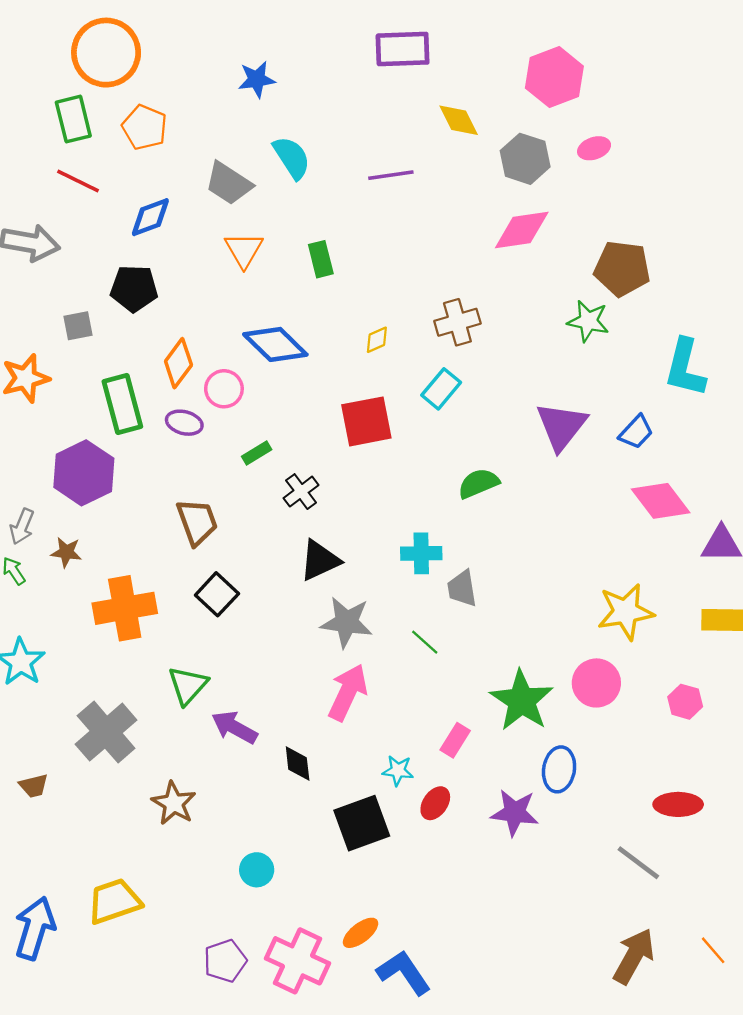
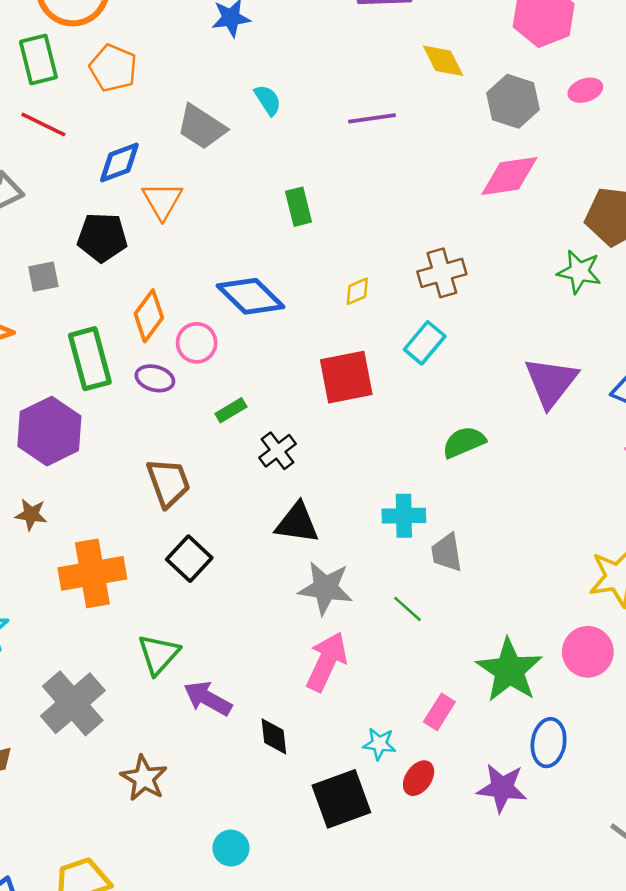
cyan semicircle: (292, 158) -> (268, 100), size x0.7
orange triangle: (244, 250) -> (162, 201), moved
black triangle: (320, 560) -> (297, 523), turned 33

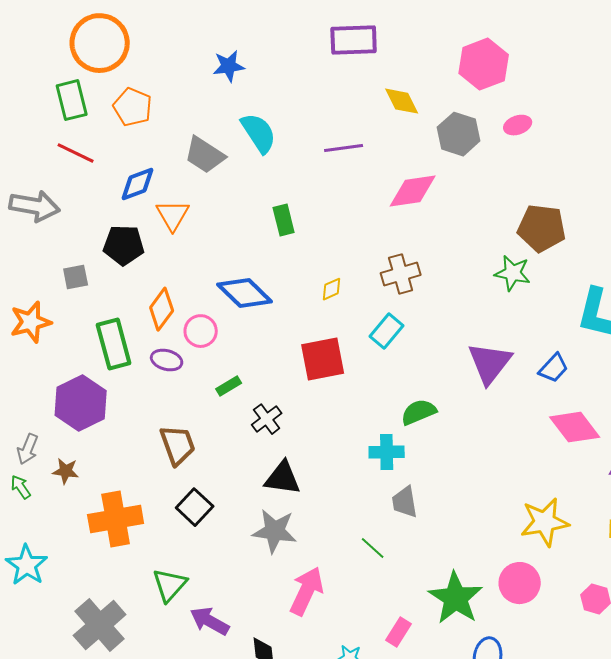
cyan semicircle: (268, 100) -> (259, 133), size x1.6
pink diamond: (509, 176) -> (413, 191), moved
cyan cross: (404, 516) -> (387, 452), moved
gray star: (325, 588) -> (275, 531), moved

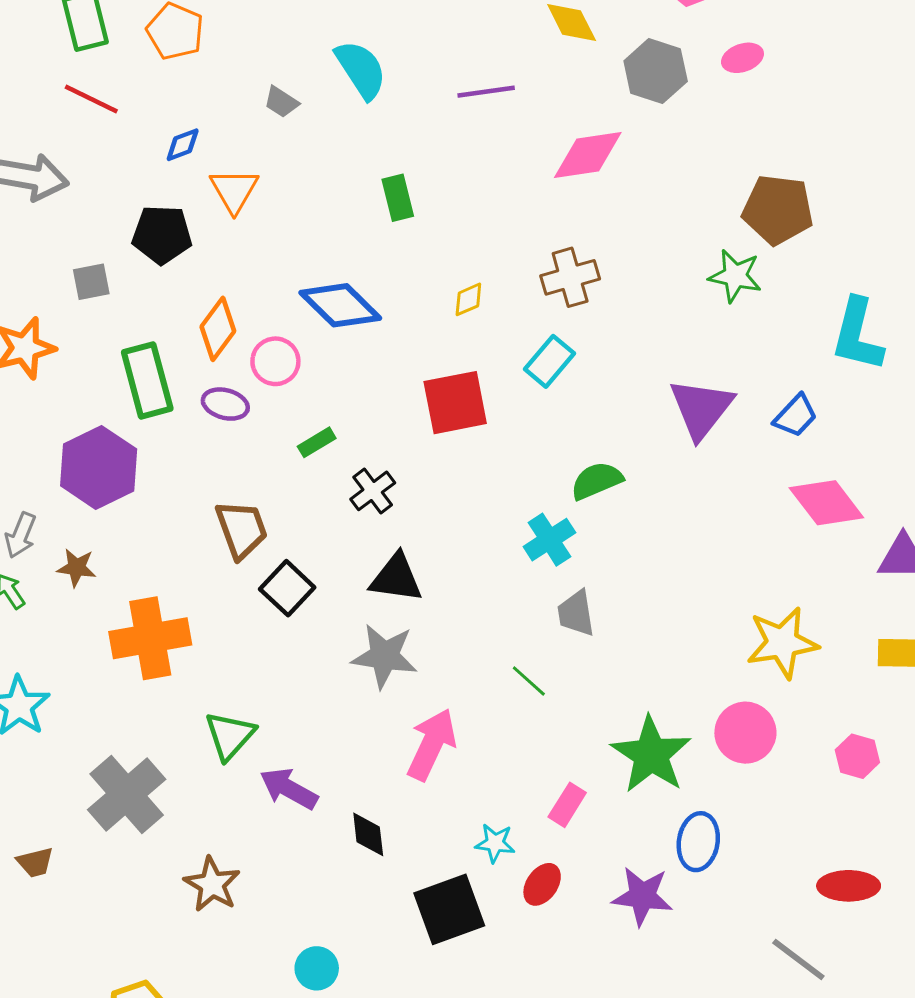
gray trapezoid: (205, 155) -> (281, 102), size x0.6
blue diamond: (138, 184) -> (183, 145), size x0.7
cyan cross: (387, 452) -> (549, 540), turned -32
black square: (195, 507) -> (287, 588), moved

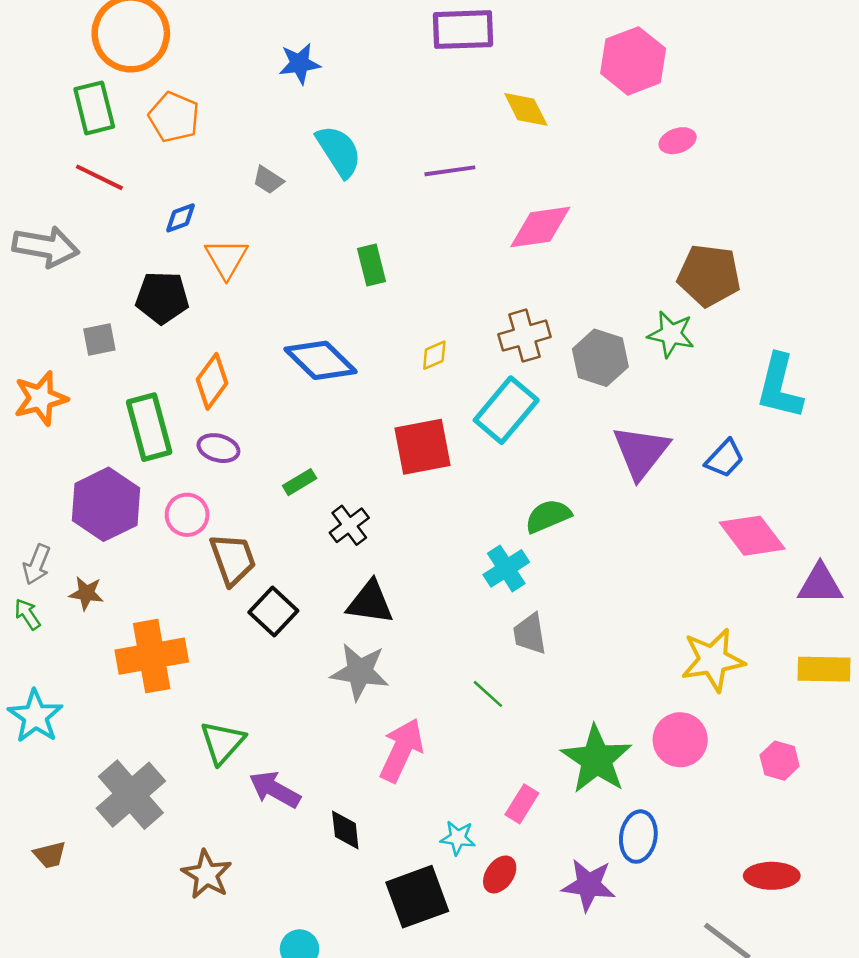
gray hexagon: (656, 71) -> (600, 358), moved
pink circle: (275, 361) -> (187, 515), moved
cyan rectangle: (549, 361) -> (506, 410), size x1.4

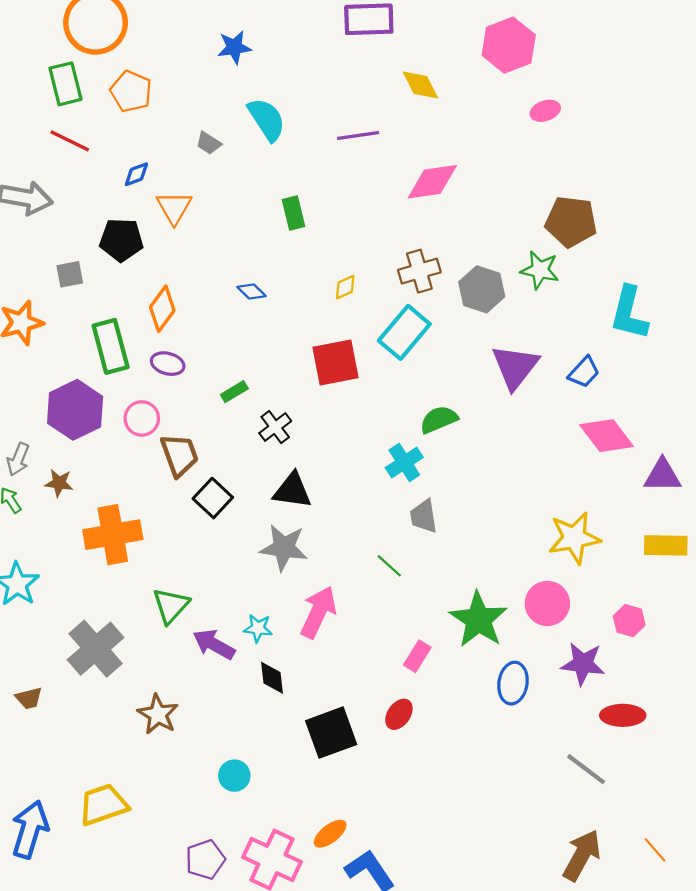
blue diamond: (320, 360) -> (252, 291), size x0.5
cyan star: (458, 838) -> (258, 628), moved
purple star: (589, 885) -> (583, 664), moved

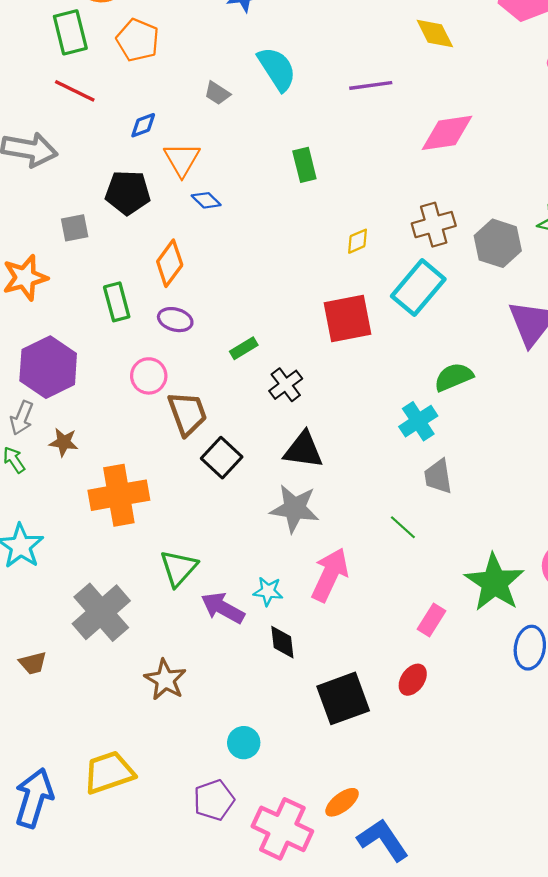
blue diamond: (252, 291) -> (206, 200), moved
green rectangle: (111, 346) -> (117, 302), size x0.7
purple hexagon: (75, 410) -> (48, 367), moved
purple pentagon: (205, 860) -> (214, 800), moved

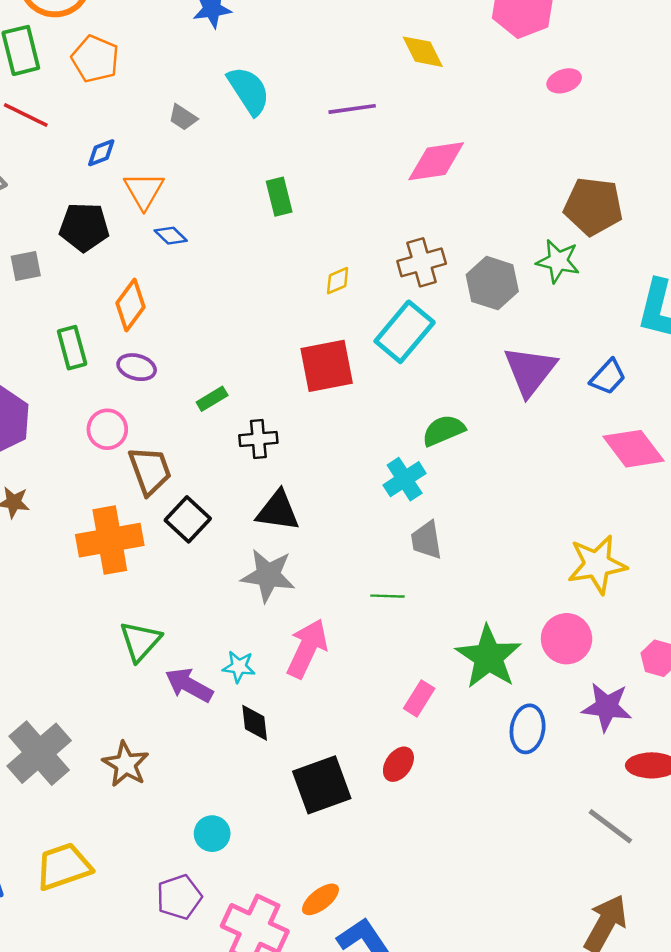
black cross: (286, 385) -> (258, 439), turned 32
orange cross: (119, 495) -> (110, 540), moved
green line: (403, 527) -> (387, 596), turned -40
gray cross: (101, 612) -> (39, 753), moved

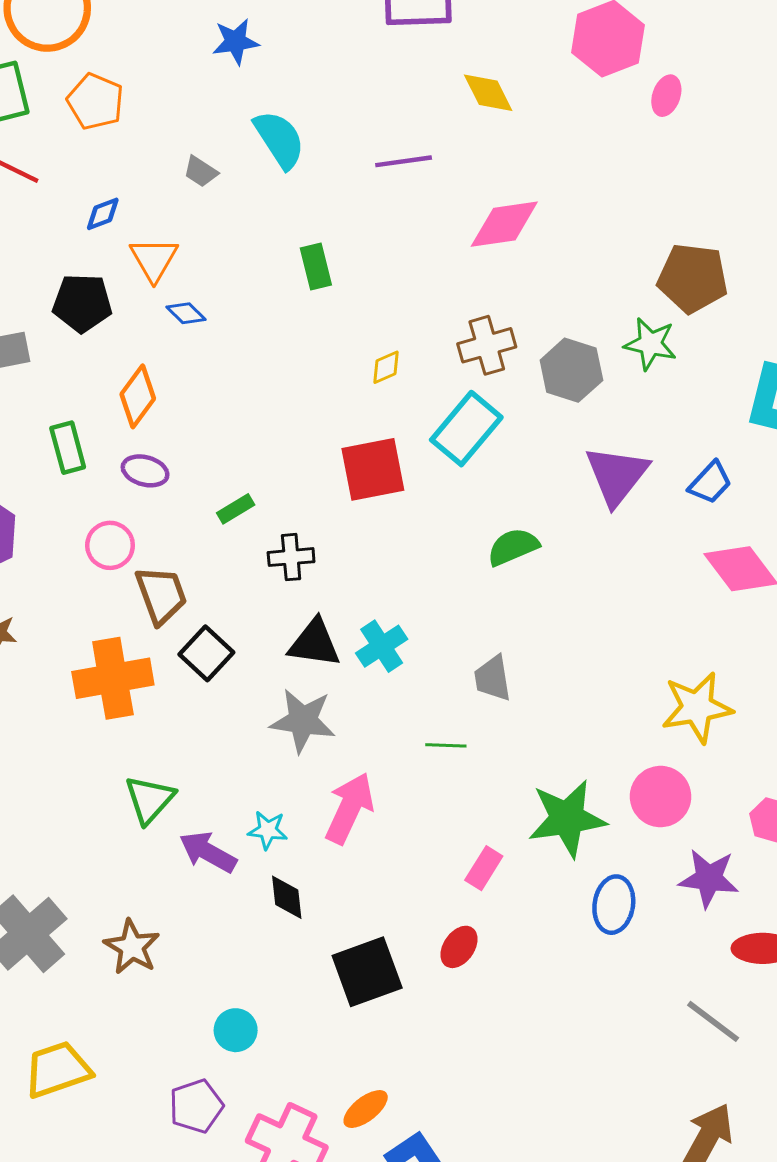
pink ellipse: (564, 81) -> (666, 96), moved, turned -52
cyan cross: (405, 479) -> (382, 646), moved
green star: (489, 657) -> (567, 818), turned 30

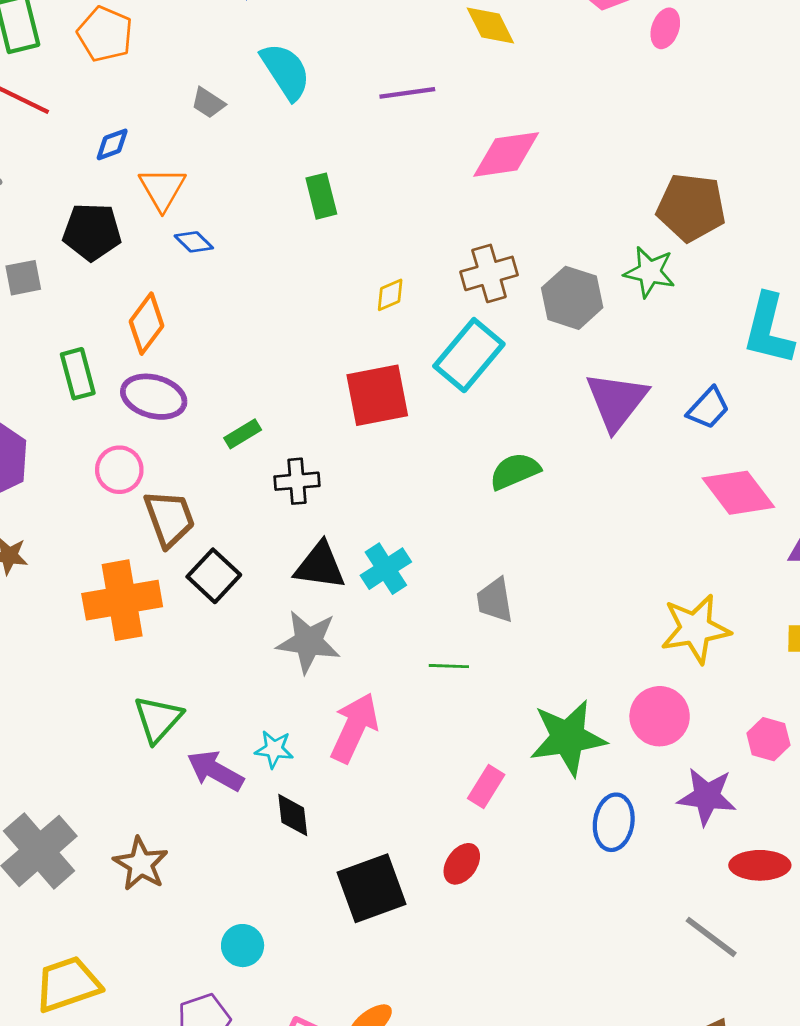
purple ellipse: (145, 471) -> (154, 397), size x1.4

